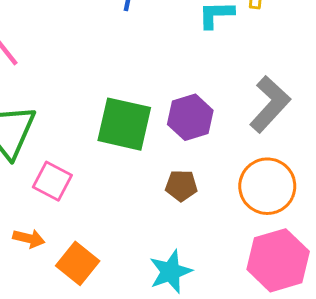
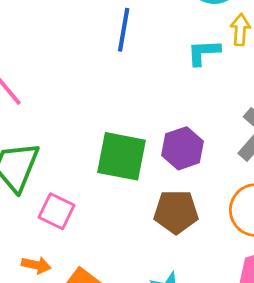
brown pentagon: (181, 186) -> (176, 212), size x1.5

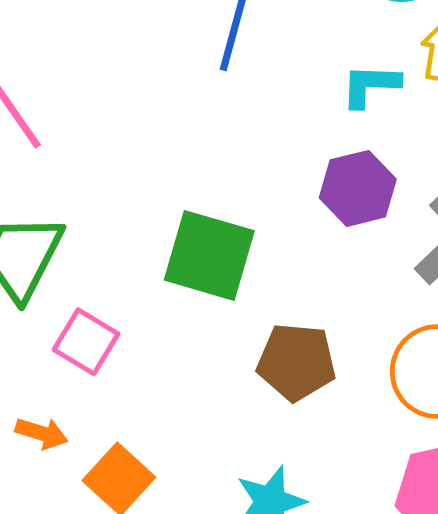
purple hexagon: (183, 148) -> (358, 188), moved

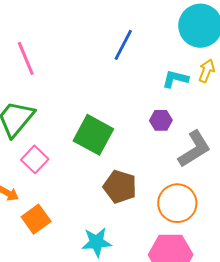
purple hexagon: (358, 188) -> (161, 120), size x0.7

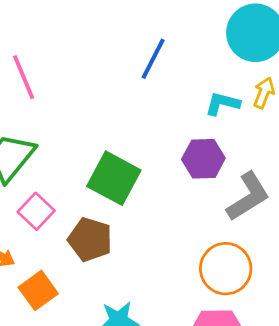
purple hexagon: (161, 120) -> (203, 159), size x1.4
brown pentagon: (120, 187) -> (90, 239), moved

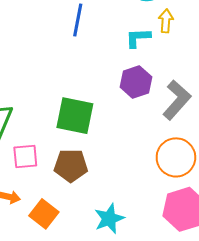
pink square: (36, 211) -> (25, 157), turned -32

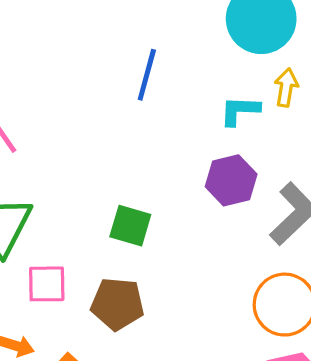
green square: (75, 116) -> (130, 226), size x0.7

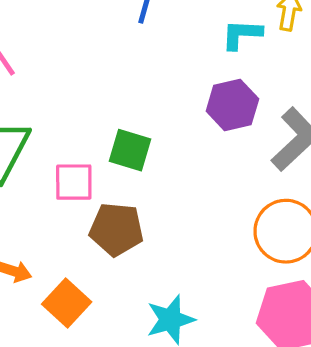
pink square: (47, 284) -> (74, 182), moved

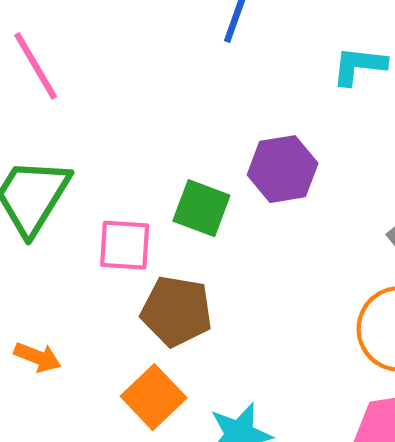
purple hexagon: (232, 105) -> (283, 169), moved
orange square: (67, 303) -> (154, 397), moved

